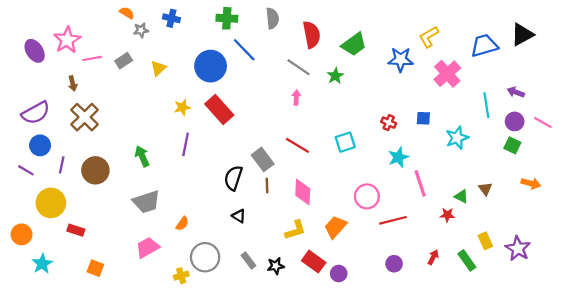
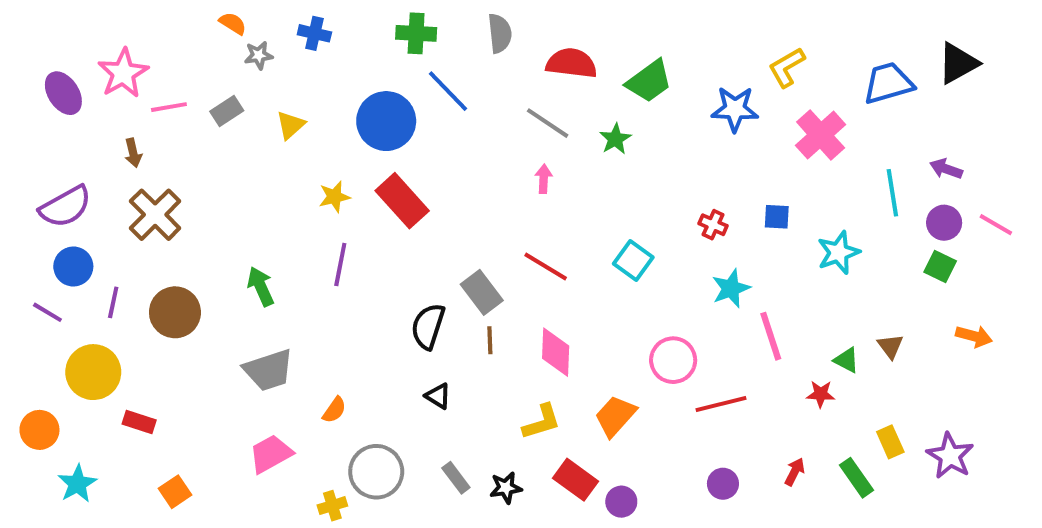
red semicircle: (312, 35) -> (571, 63), turned -72
cyan square: (345, 142) -> (633, 261), turned -36
orange square: (95, 268) -> (175, 492), turned 35

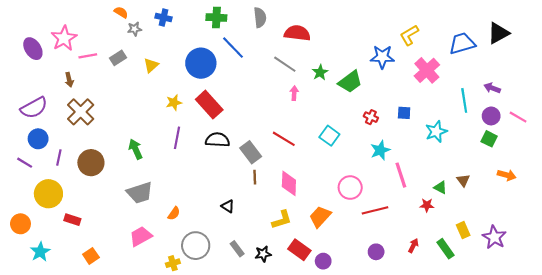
green trapezoid: (649, 81) -> (350, 82), moved
pink arrow: (544, 179) -> (294, 93), moved
black semicircle: (428, 326) -> (217, 140), moved, turned 75

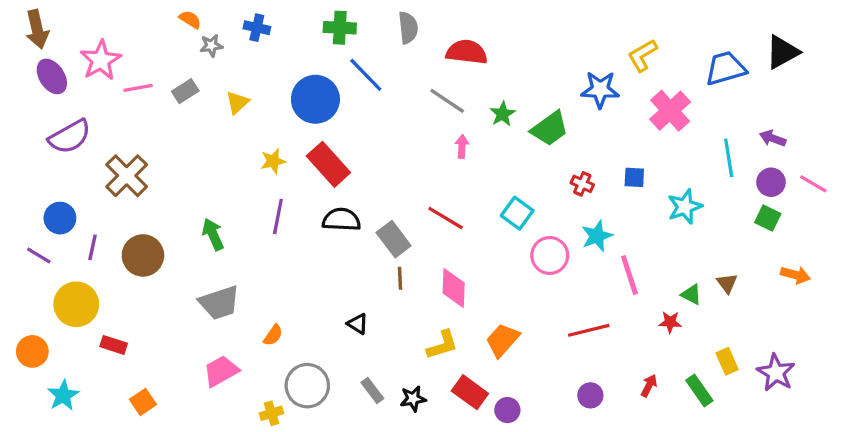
brown arrow: (69, 80) -> (37, 29), moved, size x1.6
purple semicircle: (34, 108) -> (70, 137), moved
pink circle: (350, 188) -> (550, 255), moved

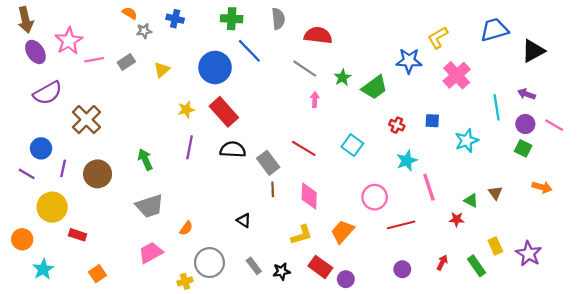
black triangle: (782, 52) -> (533, 51), moved
blue trapezoid: (725, 68) -> (494, 30), moved
pink circle: (550, 255) -> (375, 197), moved

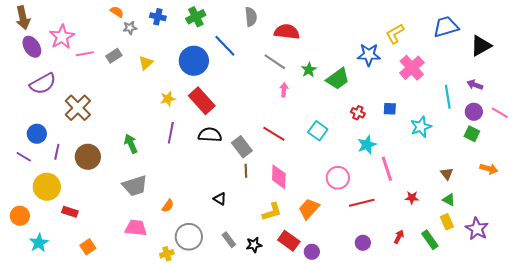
green cross: (232, 19) -> (196, 17), moved, turned -30
green triangle: (471, 200) -> (449, 200), moved
pink trapezoid: (151, 253) -> (136, 228), turned 35

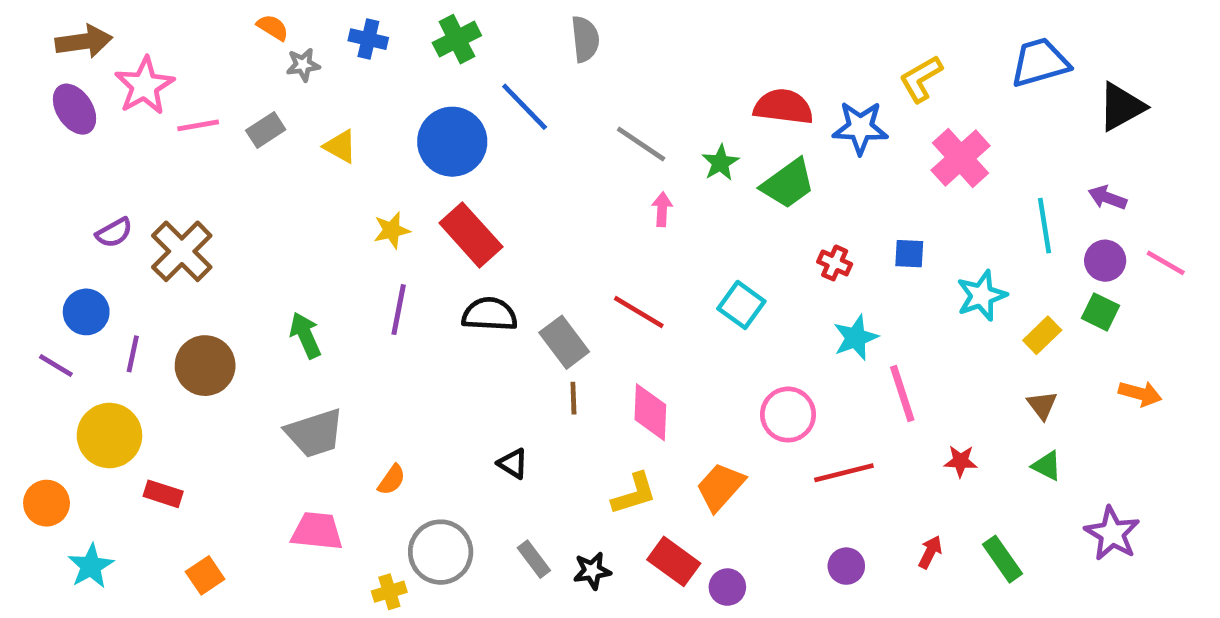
brown arrow: (23, 18) -> (84, 41), moved, turned -85
red semicircle: (287, 32) -> (783, 107), moved
yellow triangle: (146, 63) -> (340, 146), turned -49
purple semicircle: (43, 84) -> (114, 233), moved, size x0.6
yellow rectangle: (447, 222) -> (1042, 335), moved, turned 70

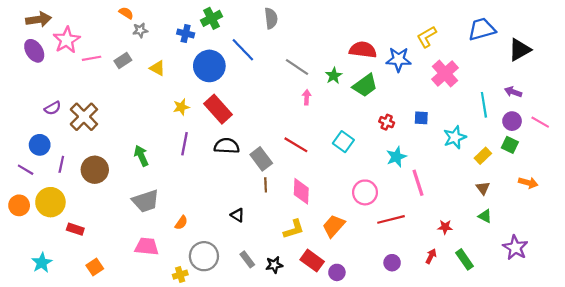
blue cross: (368, 39) -> (186, 34), moved
red star: (961, 461) -> (445, 227), moved
orange circle: (47, 503) -> (19, 205), moved

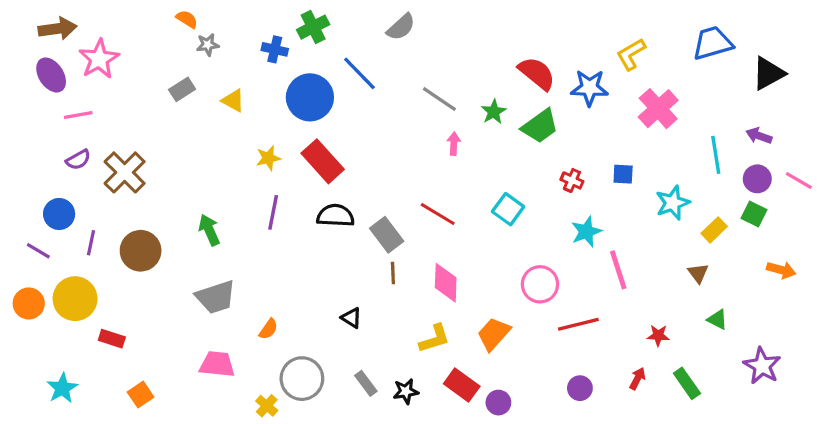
gray semicircle: (271, 18) -> (401, 27), turned 54
red semicircle: (363, 50) -> (537, 73), turned 32
pink line: (92, 58) -> (78, 115), moved
brown triangle: (483, 188) -> (698, 273), moved
yellow cross: (180, 275) -> (267, 406), turned -32

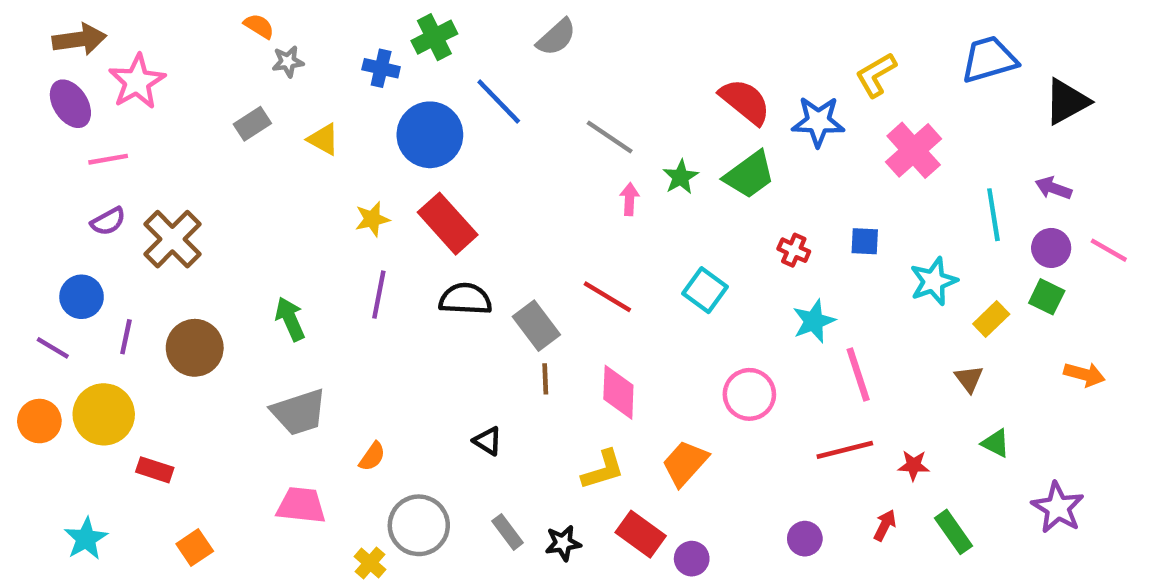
green star: (494, 112) -> (681, 177), moved
red line: (578, 324) -> (845, 450), moved

